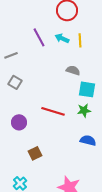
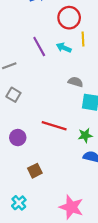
yellow line: (80, 40) -> (83, 39), moved
green star: (84, 110) -> (85, 135), moved

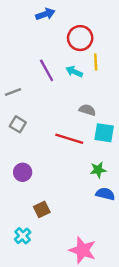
red line: (54, 126) -> (69, 139), moved
cyan cross: (19, 203) -> (23, 236), moved

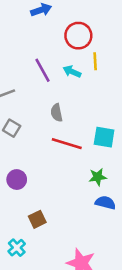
gray semicircle: (87, 110) -> (57, 113), moved, turned -119

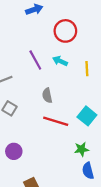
yellow line: (95, 61) -> (87, 69), moved
cyan square: (104, 137) -> (87, 116), turned 30
blue semicircle: (105, 203) -> (88, 171), turned -119

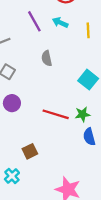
red line: (56, 121) -> (56, 114), moved
purple circle: (14, 151) -> (12, 103), moved

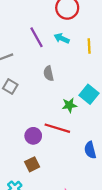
purple circle: (12, 103) -> (33, 136), moved
green star: (83, 114) -> (69, 105), moved

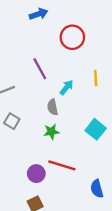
cyan arrow: (62, 38) -> (67, 87), moved, turned 104
green star: (69, 105) -> (51, 132), moved

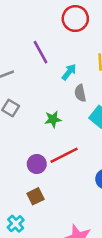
gray semicircle: (53, 107) -> (80, 93), moved
red line: (62, 165) -> (64, 155), turned -44

